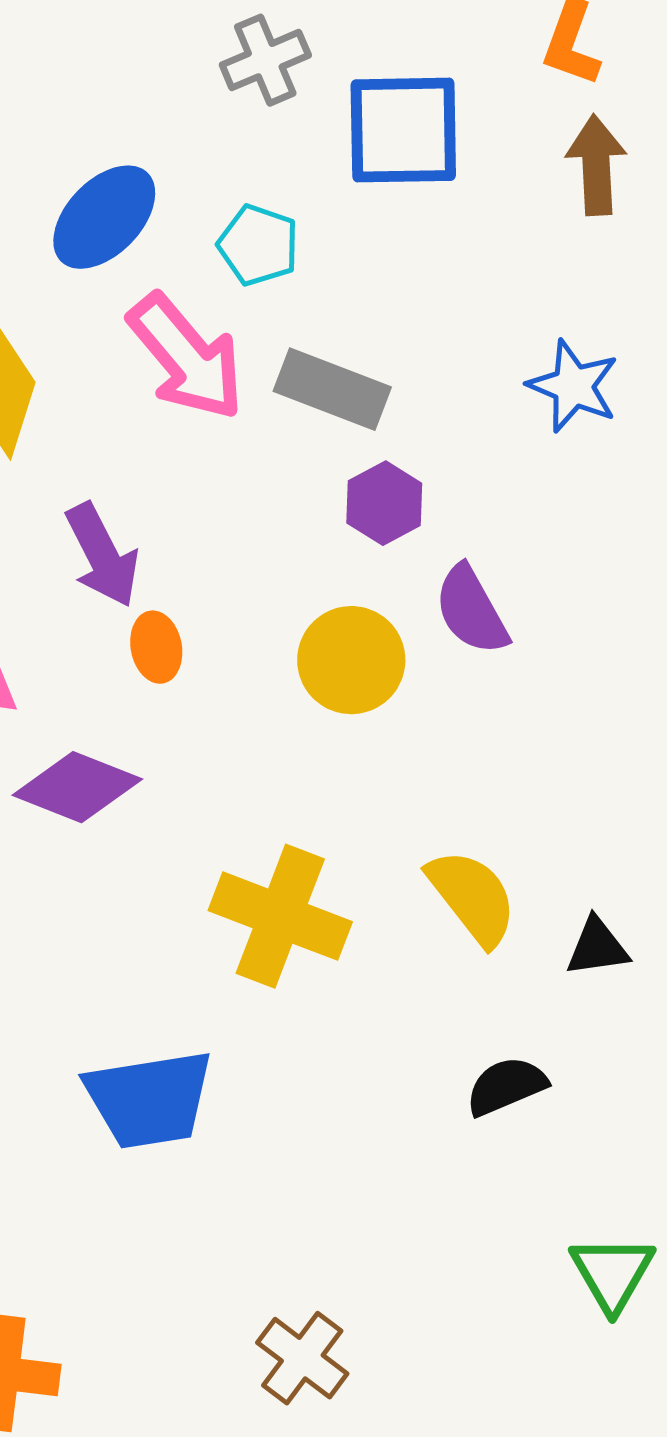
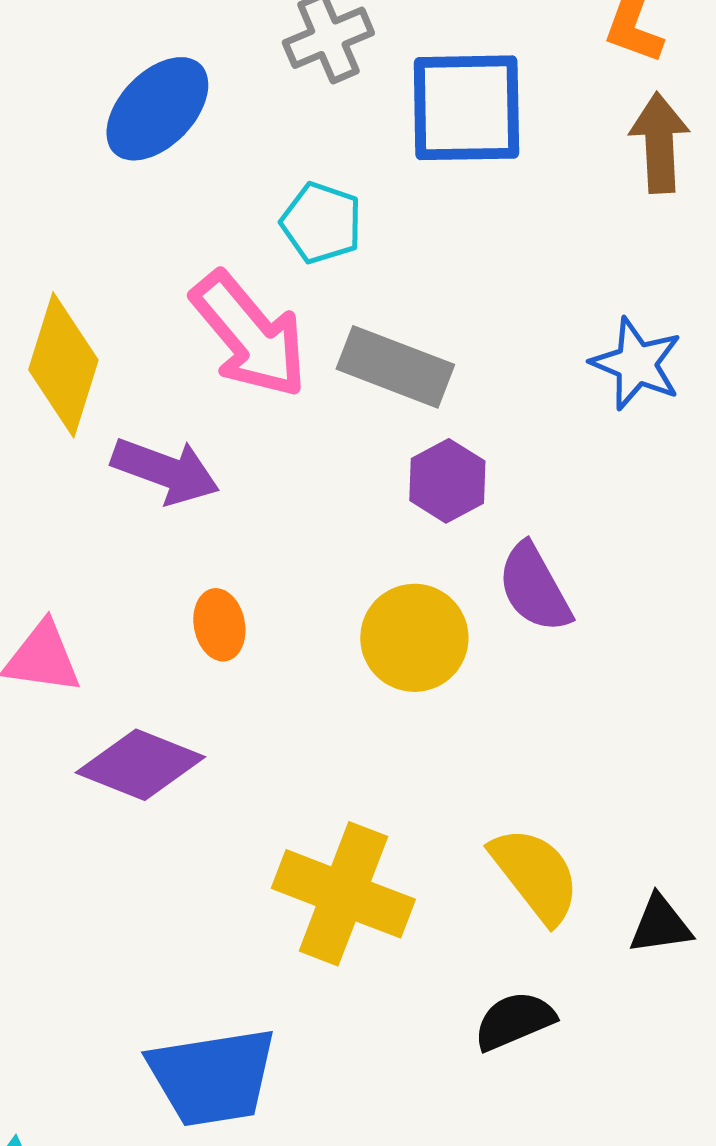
blue ellipse: (104, 217) -> (157, 109), moved
purple arrow: (102, 555) -> (165, 471), moved, turned -43
black semicircle: (506, 1086) -> (514, 1021), moved

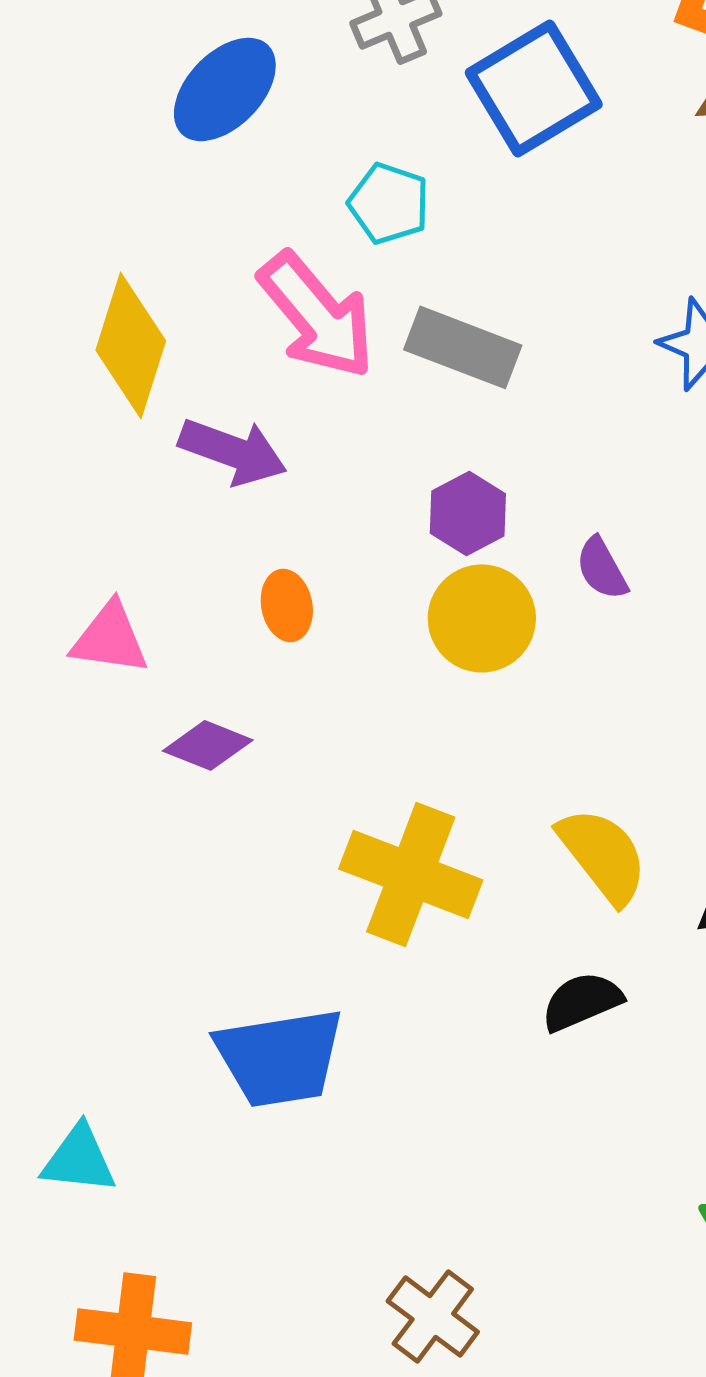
blue square: (466, 108) -> (534, 88), turned -30
purple hexagon: (447, 481) -> (468, 513), moved
purple semicircle: (534, 588) -> (602, 568), size x0.7
purple diamond: (140, 765) -> (208, 745), size x0.7

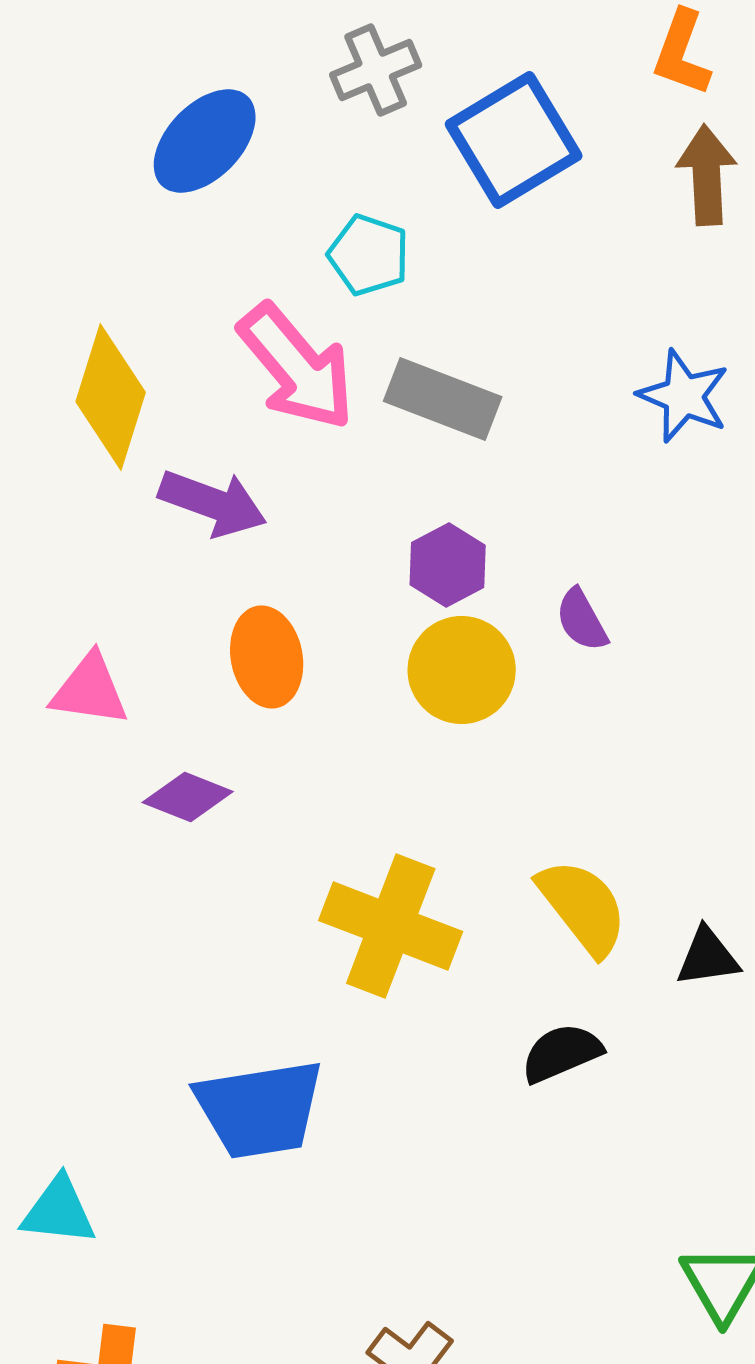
orange ellipse: (287, 605) -> (267, 657), size x1.4

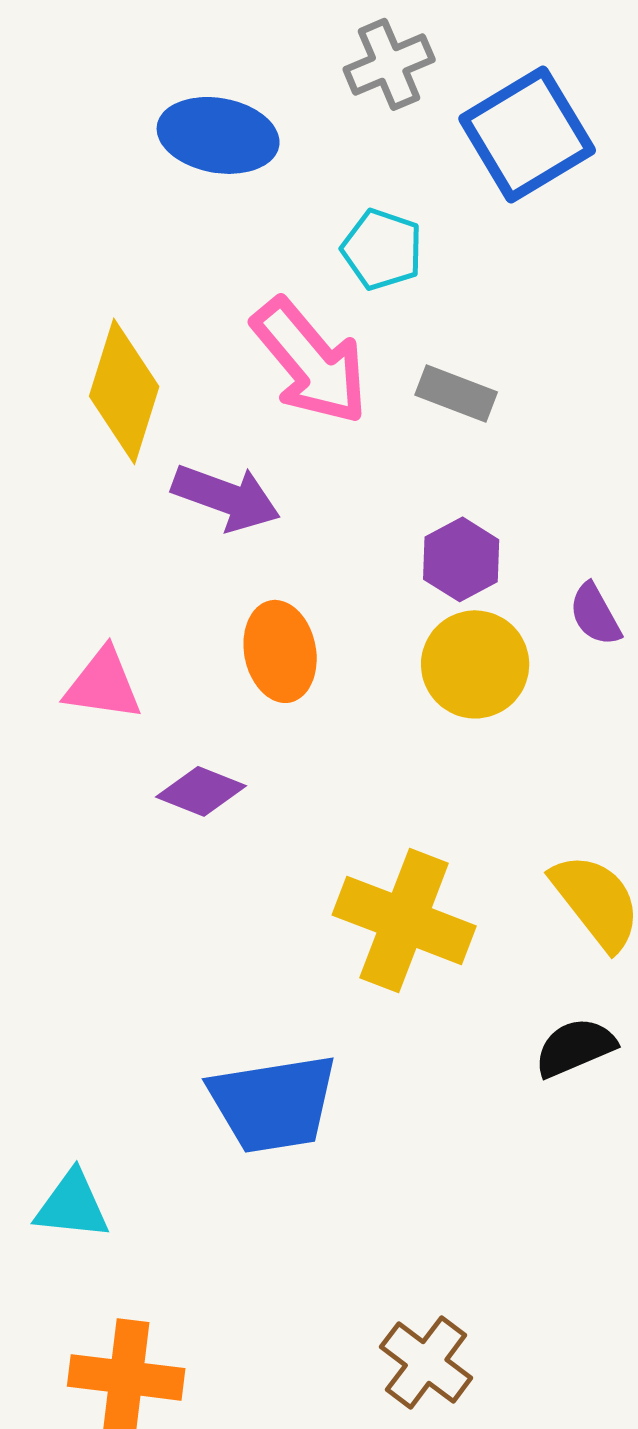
blue ellipse: (205, 141) -> (218, 135), turned 56
gray rectangle: (443, 399) -> (456, 393), size x0.7

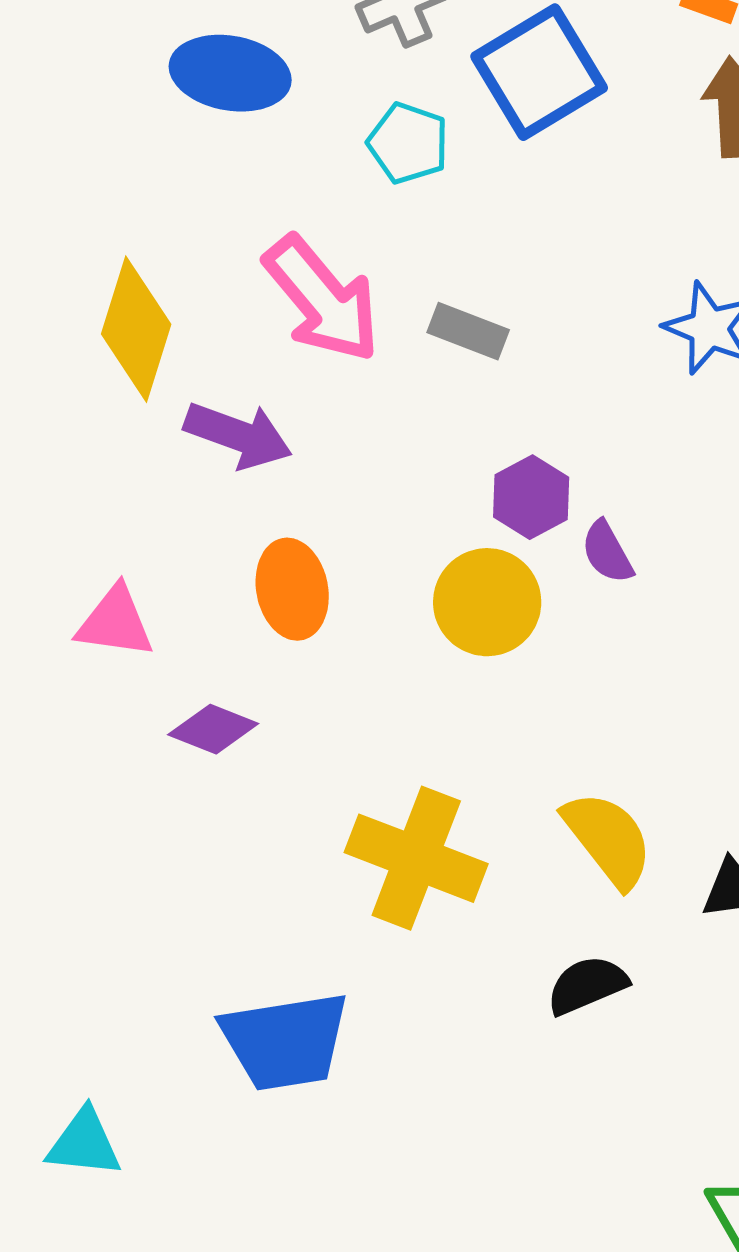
cyan pentagon: (382, 249) -> (408, 143), moved
purple hexagon: (461, 559) -> (531, 497), moved

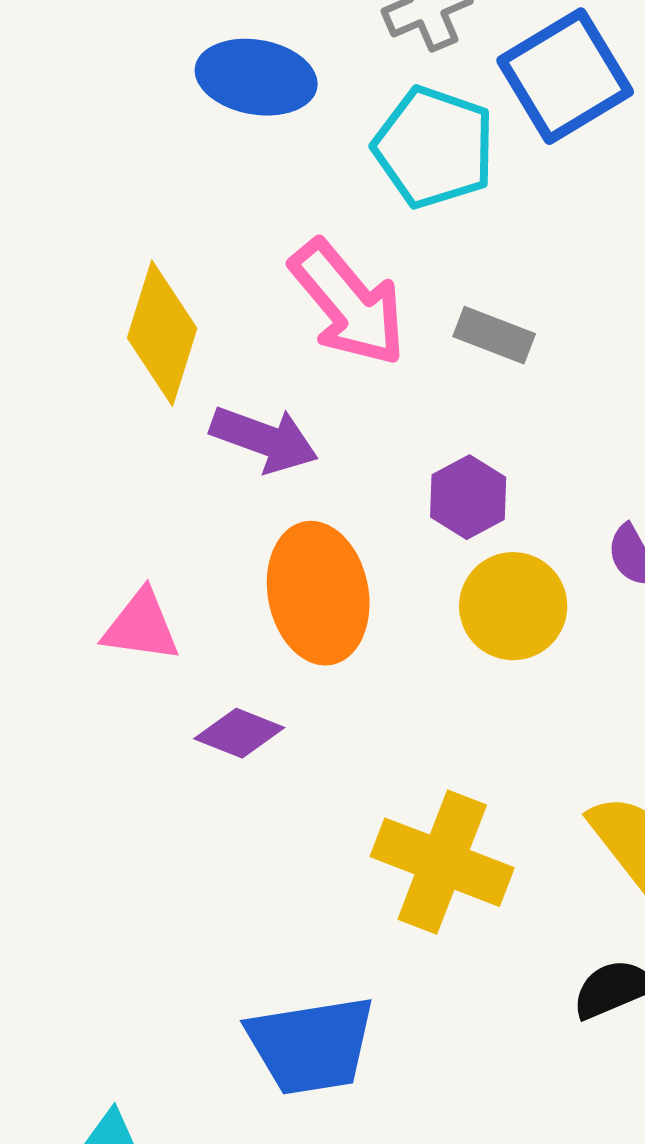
cyan pentagon: (408, 143) -> (434, 147), size x1.5
purple hexagon: (531, 497) -> (468, 497), moved
orange ellipse: (292, 589) -> (318, 593), size x1.4

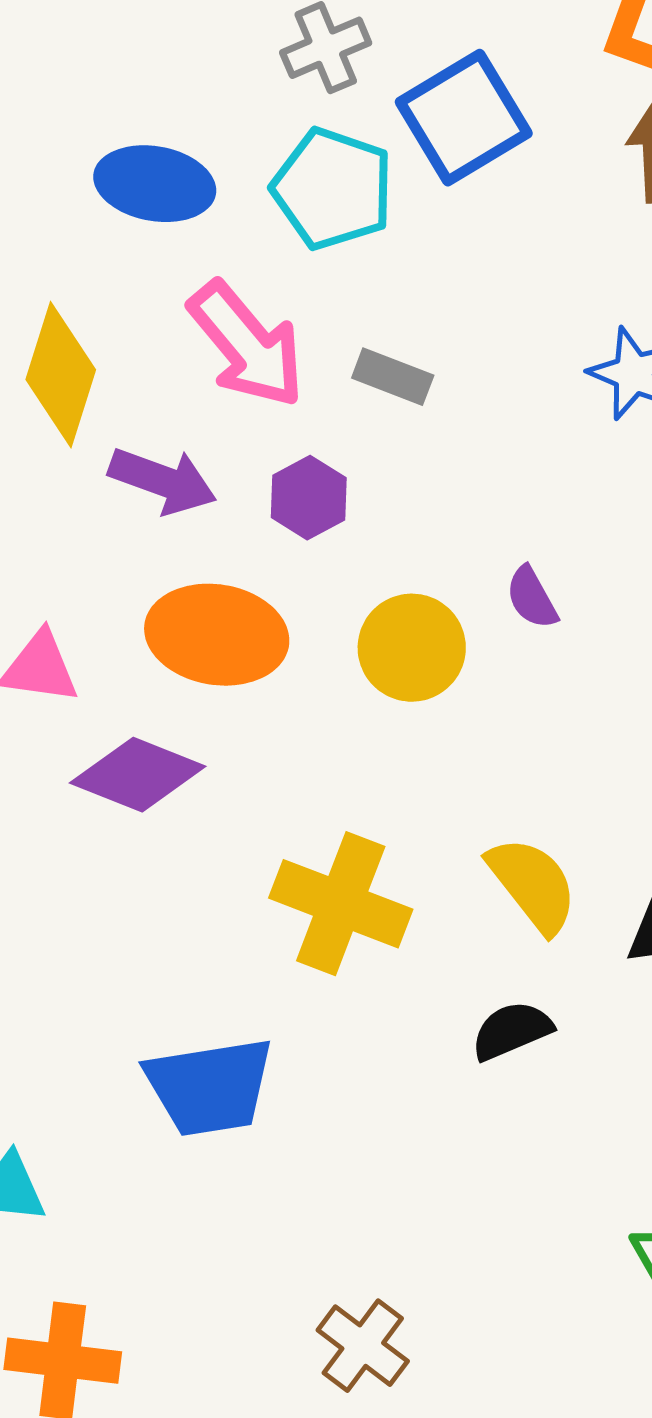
blue ellipse: (256, 77) -> (155, 184), moved
purple hexagon: (468, 497) -> (309, 498), moved
orange ellipse: (318, 593) -> (217, 635), turned -70
purple diamond: (239, 733) -> (138, 775), size x1.5

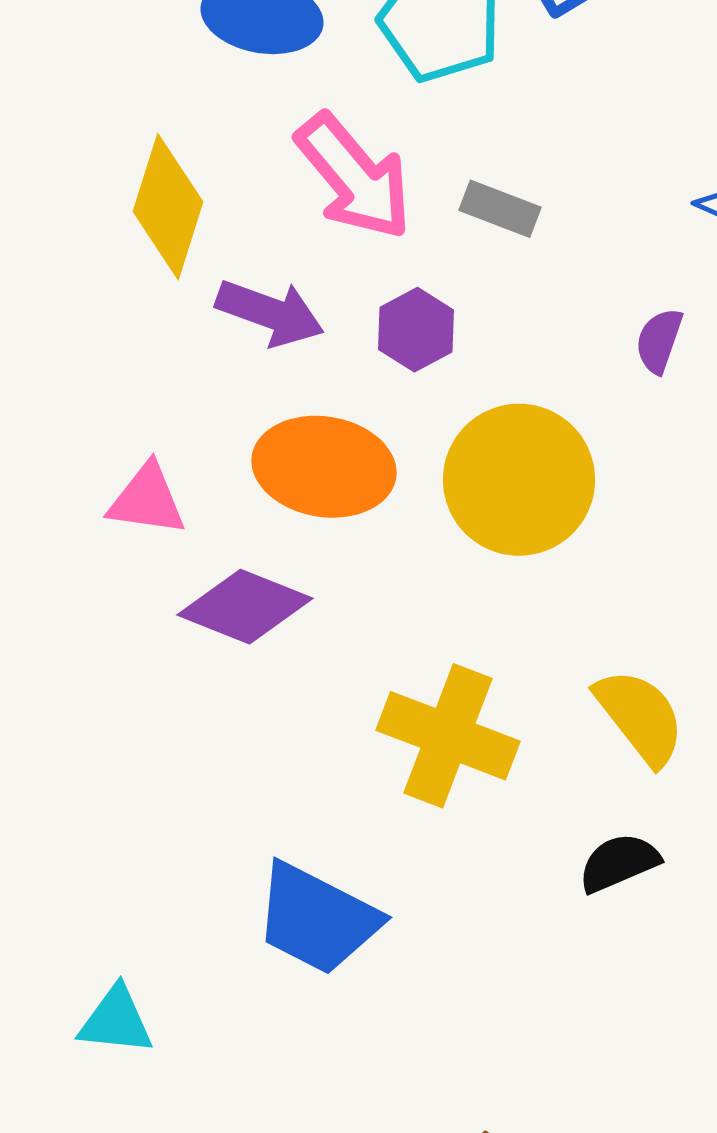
purple semicircle: (532, 598) -> (659, 341), moved, turned 48
yellow circle: (412, 648) -> (519, 480), size x1.4
blue trapezoid: (210, 1087) -> (317, 919), turned 36

